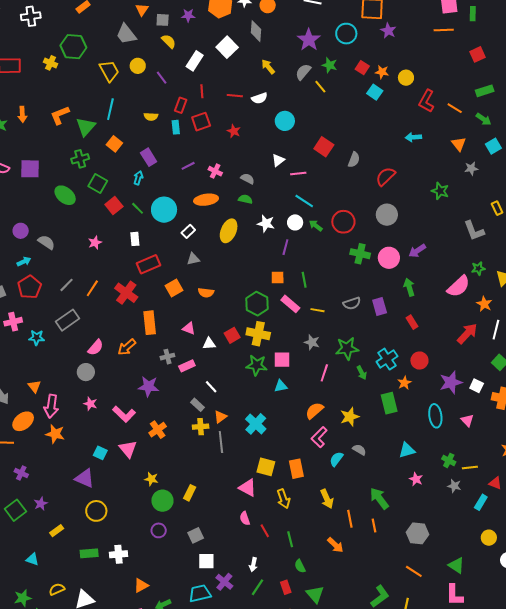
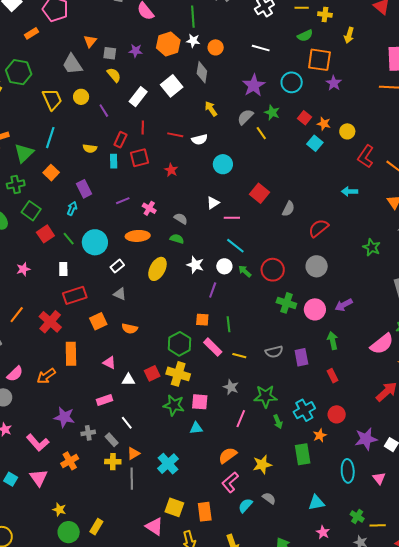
gray triangle: (193, 259) -> (120, 294), turned 32
gray cross: (167, 357) -> (88, 433), moved

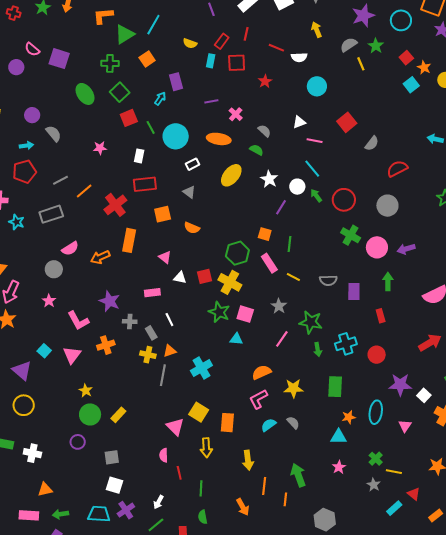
orange star: (320, 435) -> (349, 417), moved

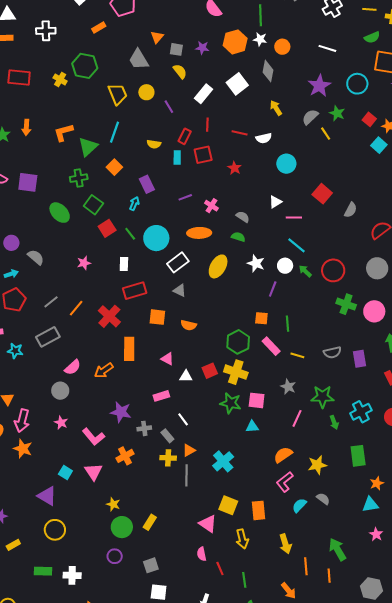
white rectangle: (193, 164) -> (178, 262), size x1.5
orange square: (163, 214) -> (157, 317), turned 30

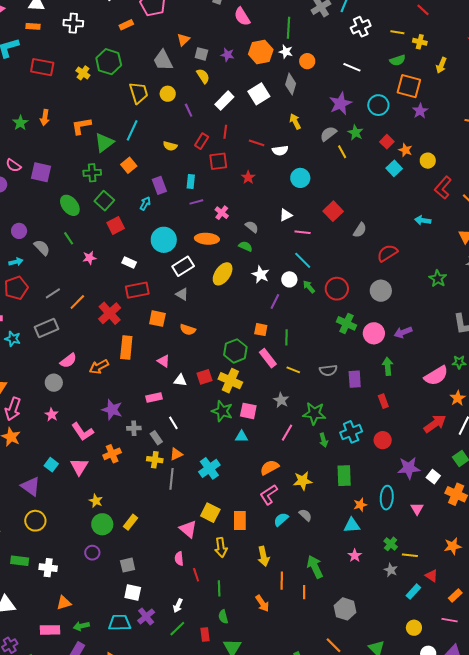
cyan rectangle: (177, 157) -> (191, 181), moved
green line: (130, 234) -> (69, 238), moved
white rectangle: (124, 264) -> (129, 262), turned -72

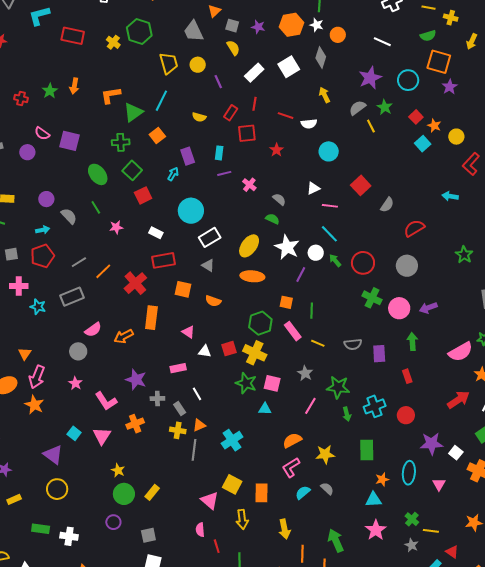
orange ellipse: (207, 239) -> (252, 276), moved
white star: (261, 274) -> (287, 247), size x1.4
pink star: (355, 556) -> (376, 530), size x1.5

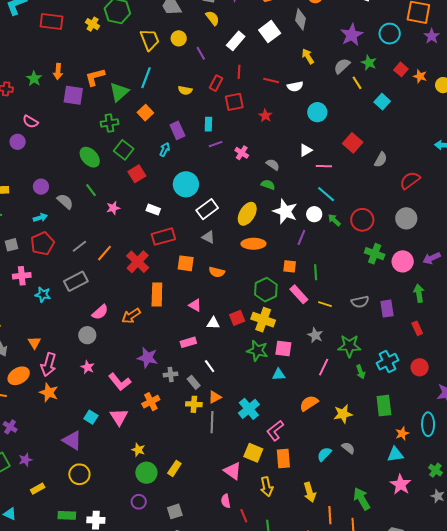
purple square: (70, 141) -> (73, 95), moved
cyan square: (423, 144) -> (382, 102), moved
pink L-shape: (291, 467) -> (275, 431), moved

